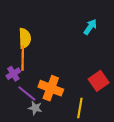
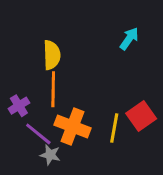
yellow semicircle: (25, 38) -> (52, 55), moved
orange line: (23, 58) -> (53, 89), moved
yellow line: (80, 108) -> (114, 128), moved

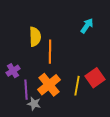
orange line: (53, 89) -> (50, 52), moved
orange cross: (73, 127) -> (49, 85), turned 30
purple line: (38, 134) -> (26, 90), turned 48

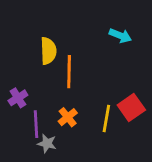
cyan arrow: (87, 26) -> (120, 36), turned 77
orange cross: (49, 85) -> (68, 117), size x0.6

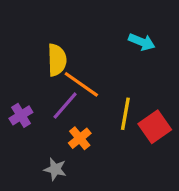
orange line: (69, 72) -> (81, 84), turned -56
yellow line: (106, 119) -> (125, 114), moved
purple line: (36, 124) -> (65, 106), moved, turned 44

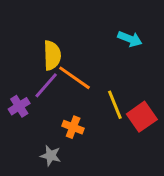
purple line: (65, 106) -> (46, 85), moved
yellow line: (125, 114) -> (115, 105), turned -32
orange cross: (80, 138) -> (73, 127), turned -30

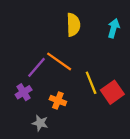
cyan arrow: (130, 39) -> (114, 28), moved, turned -96
yellow semicircle: (52, 55) -> (73, 25), moved
purple cross: (19, 106) -> (24, 92), moved

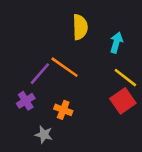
cyan arrow: (114, 28) -> (116, 43), moved
yellow line: (91, 83) -> (125, 78), moved, turned -30

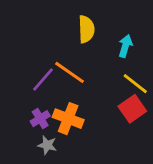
purple cross: (26, 101) -> (40, 119), moved
orange cross: (63, 110) -> (68, 119), size x1.5

